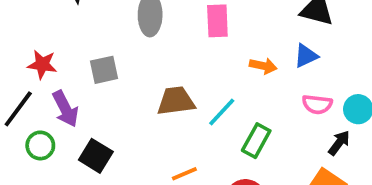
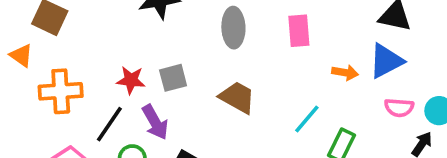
blue triangle: (306, 56) -> (386, 61), size x1.5
gray square: (104, 70) -> (173, 78), moved
brown trapezoid: (176, 101) -> (237, 97), moved, turned 39

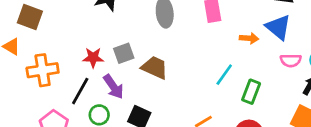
blue triangle: (386, 61) -> (278, 27), turned -48
brown trapezoid: (237, 97) -> (155, 67), moved

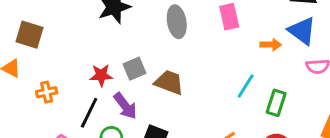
orange cross: (43, 70) -> (47, 92), size x0.6

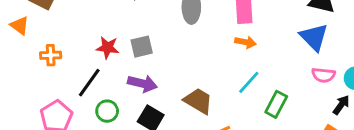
orange arrow: (271, 45) -> (245, 42), moved
brown trapezoid: (169, 82) -> (198, 101), moved
purple arrow: (125, 106) -> (142, 84), moved, turned -48

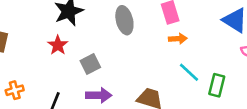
red star: (108, 48) -> (58, 45), moved, turned -30
cyan line: (249, 82) -> (189, 72), turned -75

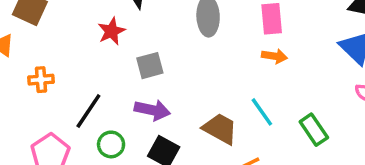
cyan line: (189, 72) -> (262, 112), moved
green rectangle: (217, 85) -> (314, 130), turned -60

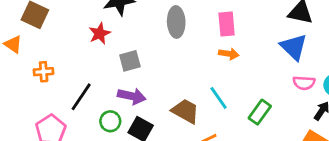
green rectangle: (314, 130) -> (260, 112), turned 70
green circle: (111, 144) -> (110, 121), moved

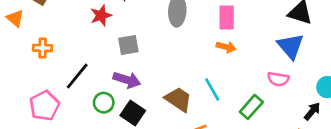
pink semicircle: (304, 83) -> (278, 79), moved

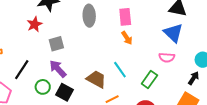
orange arrow: (226, 47) -> (127, 38), turned 48
purple arrow: (127, 80) -> (58, 69), turned -144

